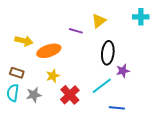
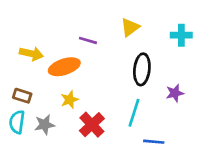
cyan cross: (141, 17) -> (181, 35), moved
purple line: (76, 31) -> (88, 40), moved
purple star: (123, 71) -> (175, 93), moved
cyan line: (102, 86) -> (134, 113), turned -35

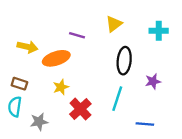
gray star: (45, 125) -> (39, 122), moved
blue line: (154, 142) -> (145, 124), moved

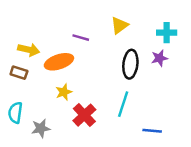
purple star: (153, 81) -> (159, 58), moved
brown rectangle: (19, 84) -> (19, 73), moved

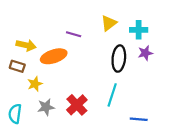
cyan cross: (167, 33) -> (139, 30), moved
yellow star: (64, 92) -> (35, 84), moved
cyan semicircle: (15, 113) -> (15, 114), moved
gray star: (41, 128) -> (46, 107), moved

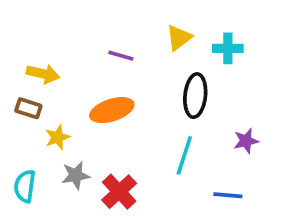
purple star: (145, 53) -> (246, 141), moved
orange ellipse: (54, 56) -> (112, 110), moved
red cross: (77, 105) -> (119, 192), moved

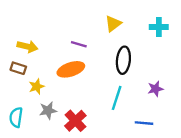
cyan cross: (228, 48) -> (159, 27), moved
purple line: (121, 56) -> (79, 44), moved

